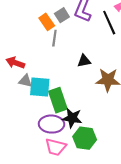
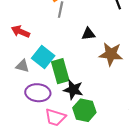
gray triangle: (25, 81) -> (22, 66), moved
cyan square: (40, 87) -> (43, 57), turned 30
purple ellipse: (52, 124) -> (38, 93), moved

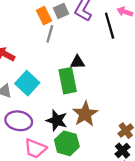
brown star: (111, 54) -> (85, 114), moved, turned 30
green rectangle: (60, 71) -> (68, 81), moved

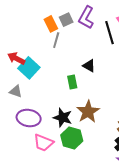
black triangle: (78, 62) -> (89, 66), moved, turned 32
green rectangle: (68, 81) -> (72, 82), size x0.6
cyan square: (27, 83) -> (29, 68), moved

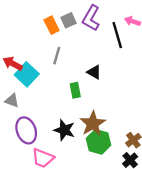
gray line: (56, 40) -> (57, 56), moved
purple ellipse: (29, 118) -> (26, 130), turned 60
green hexagon: (72, 138) -> (99, 142), moved

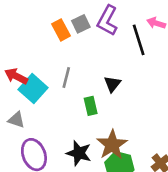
gray line: (57, 56) -> (66, 78), moved
black triangle: (94, 72) -> (112, 84), turned 40

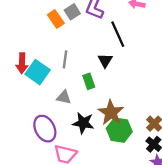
black line: (139, 40) -> (118, 34), moved
red arrow: (16, 76) -> (22, 63), turned -108
gray triangle: (16, 120) -> (64, 97), moved

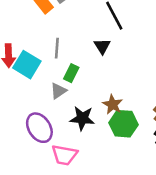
green rectangle: (89, 81) -> (71, 73), moved, turned 49
gray triangle: (64, 97) -> (58, 91), turned -42
brown star: (111, 113) -> (113, 104), size x0.7

